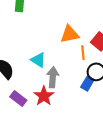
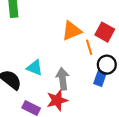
cyan triangle: (38, 60) -> (35, 68), moved
red star: (44, 96) -> (57, 100), turned 30

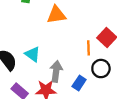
orange triangle: (72, 31) -> (56, 15), moved
blue rectangle: (100, 78) -> (79, 83), moved

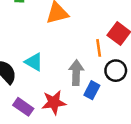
gray arrow: (56, 71) -> (76, 73), moved

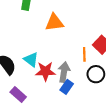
blue rectangle: (92, 90) -> (67, 87), moved
red star: (54, 102) -> (45, 71), moved

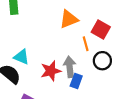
orange triangle: (54, 22) -> (69, 19), moved
cyan triangle: (31, 60) -> (21, 57), moved

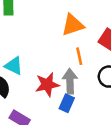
orange line: (86, 44) -> (79, 56), moved
blue rectangle: (76, 81) -> (67, 103), moved

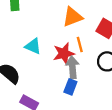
cyan triangle: (14, 66) -> (33, 46), moved
red star: (47, 85) -> (64, 53), moved

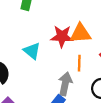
red star: (64, 53) -> (62, 36), moved

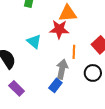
orange triangle: (80, 33) -> (68, 13), moved

